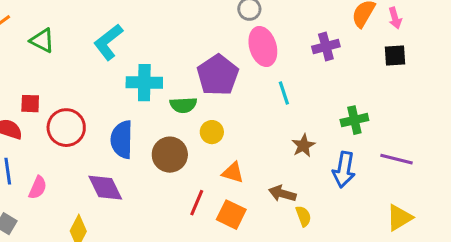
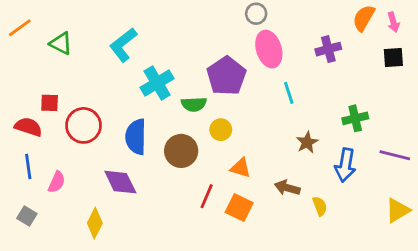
cyan cross: (144, 83) -> (157, 83), turned -32
yellow semicircle: (303, 216) -> (320, 206), moved

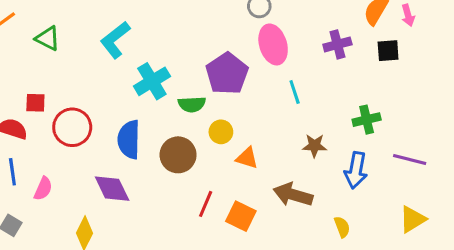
black square: (393, 58) -> (388, 51), moved
brown star: (307, 142) -> (314, 146), turned 30
orange triangle: (241, 168) -> (247, 158), moved
brown arrow: (287, 188) -> (293, 195), size x1.4
yellow semicircle: (320, 206) -> (342, 227), moved

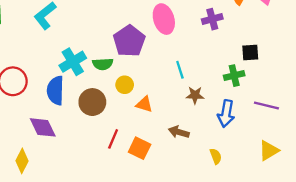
black square: (388, 51) -> (250, 52), moved
cyan cross: (152, 81) -> (73, 62), moved
cyan line: (295, 92) -> (180, 70), moved
brown arrow: (293, 195) -> (179, 132), size x0.7

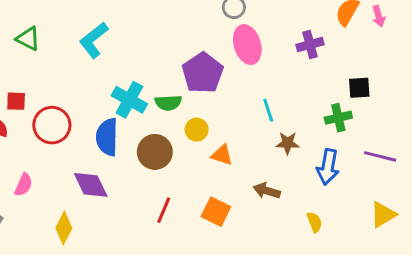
cyan cross: (73, 62) -> (129, 100), turned -30
red line: (113, 139) -> (164, 210), moved

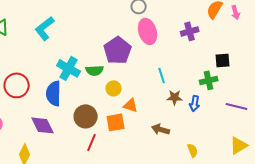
brown circle: (155, 152) -> (86, 116), moved
blue arrow: (328, 167) -> (195, 103), moved, size x0.7
orange square: (216, 212) -> (116, 122), moved, turned -36

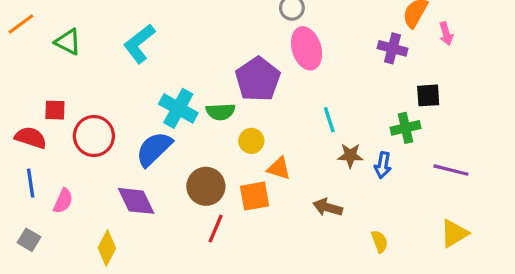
pink arrow: (236, 12) -> (446, 34), moved
purple cross: (190, 31) -> (393, 48), moved, turned 30
blue semicircle: (54, 93) -> (154, 149), turned 45

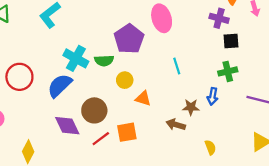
black square: (428, 95) -> (231, 41), moved
brown star: (350, 155) -> (191, 107), moved
orange square: (255, 196) -> (127, 132), moved
purple diamond: (136, 201) -> (67, 126), moved
red line: (216, 228) -> (101, 139), turned 30

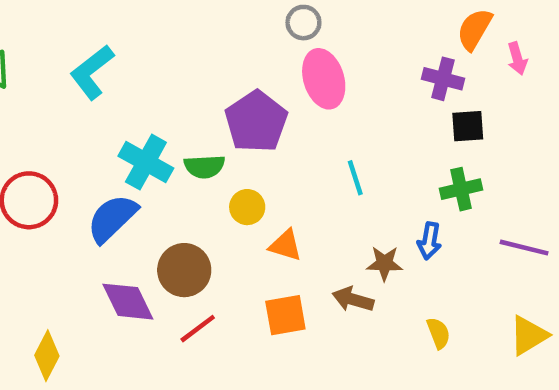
orange square: (127, 132) -> (285, 315), moved
yellow semicircle: (210, 147) -> (439, 333), moved

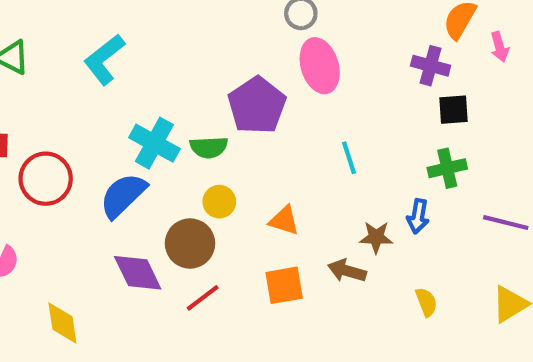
yellow circle: (247, 207) -> (219, 202), moved
yellow diamond: (47, 356) -> (62, 323), turned -36

